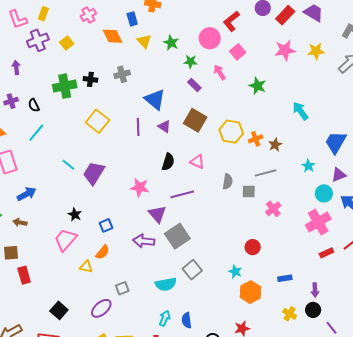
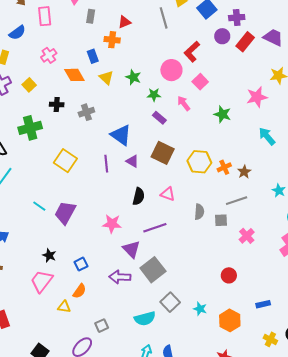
pink star: (285, 50) -> (257, 97), moved
black cross: (90, 79) -> (57, 104), moved
cyan star: (235, 272) -> (200, 309), moved

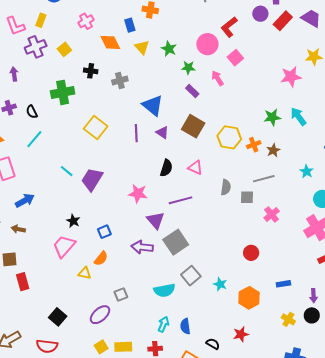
green star: (222, 114) -> (272, 117), moved, turned -30

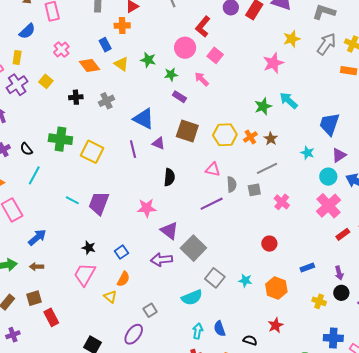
green cross: (63, 92) -> (60, 139), moved, turned 30
pink triangle: (195, 168) -> (213, 169), moved
purple line: (180, 200) -> (212, 204), moved
yellow triangle: (85, 273) -> (110, 297), turned 40

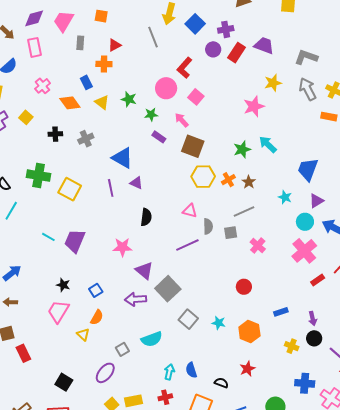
gray arrow: (326, 44) -> (308, 89), turned -65
brown square: (187, 131) -> (193, 146), moved
cyan semicircle: (192, 298) -> (152, 339), moved

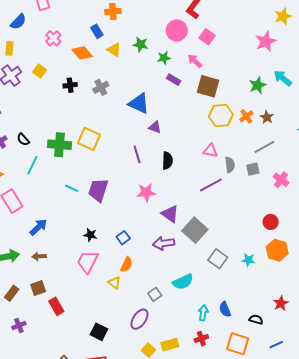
green cross: (39, 176) -> (59, 145), moved
purple line: (111, 188) -> (137, 154), moved
orange hexagon: (249, 331) -> (277, 250), moved

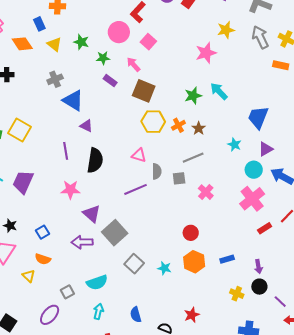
gray cross: (101, 87) -> (55, 79), moved
black semicircle: (167, 161) -> (95, 160), size x1.4
orange semicircle: (127, 265) -> (43, 259), turned 77
cyan arrow: (203, 313) -> (98, 311), moved

